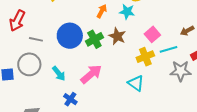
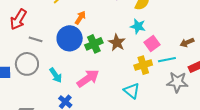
orange arrow: (102, 11) -> (80, 18), moved
cyan star: (127, 12) -> (138, 26), moved

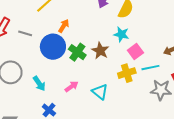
gray line: (36, 39) -> (25, 33), moved
green cross: (94, 44) -> (77, 52), turned -30
pink arrow: (88, 78) -> (72, 87), size x0.6
cyan triangle: (132, 91) -> (100, 92), moved

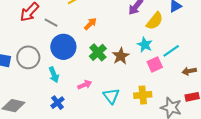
blue circle: (53, 47) -> (63, 47), moved
cyan line: (150, 68) -> (171, 51), moved, turned -36
yellow cross: (127, 73) -> (143, 95), moved

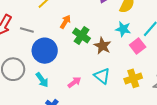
green cross: (98, 52) -> (82, 36), moved
cyan triangle: (111, 96) -> (102, 76), moved

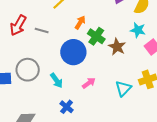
blue circle: (45, 51) -> (73, 52), moved
cyan triangle: (102, 76) -> (123, 88), moved, turned 36

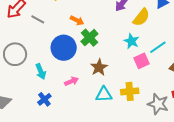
orange arrow: (80, 23) -> (77, 20), turned 72
brown star: (117, 47) -> (99, 67), moved
cyan triangle: (123, 88) -> (104, 94), turned 30

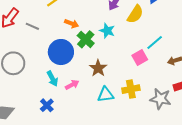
cyan star: (131, 41) -> (107, 31), moved
cyan arrow: (41, 71) -> (52, 79), moved

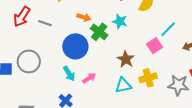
brown star: (98, 68) -> (126, 59), moved

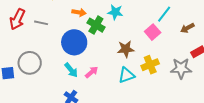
brown star: (126, 59) -> (126, 49), turned -30

